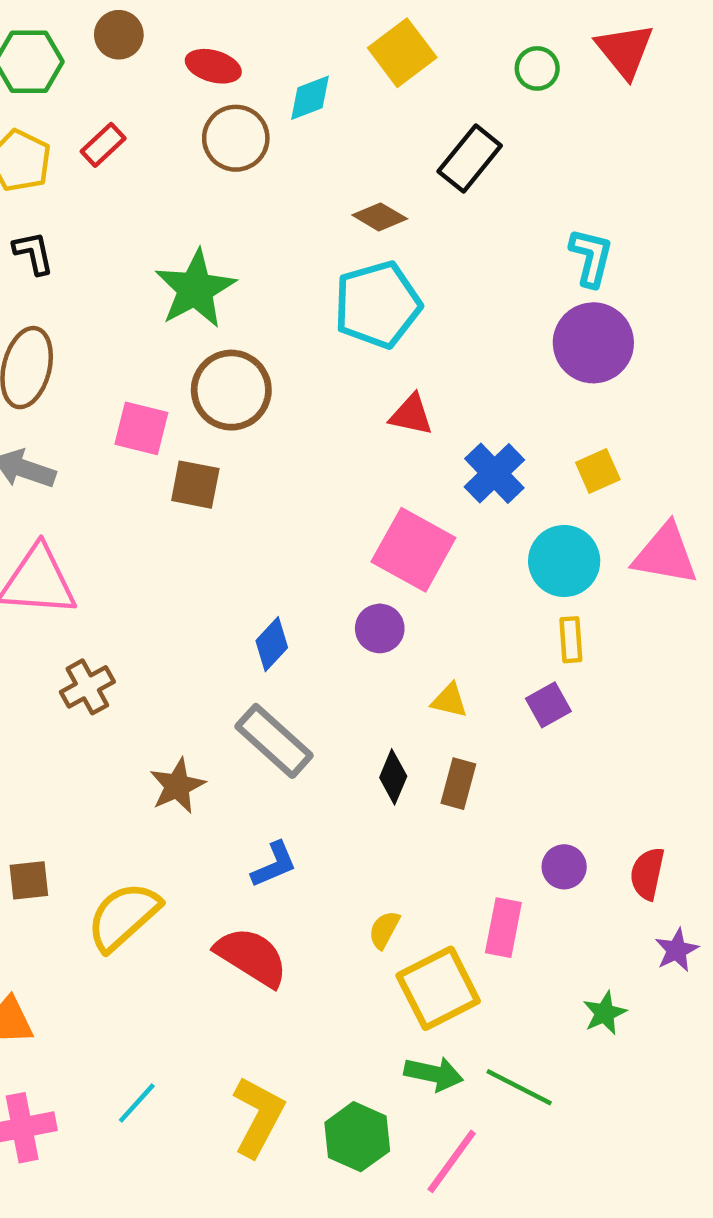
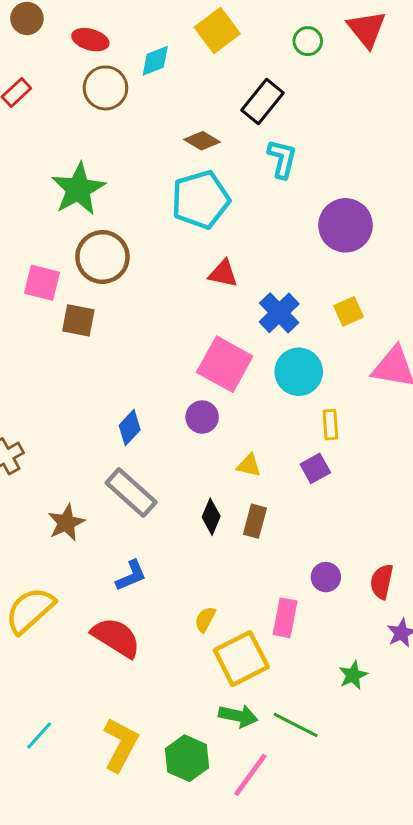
cyan L-shape: (591, 257) -> (282, 159), moved
cyan circle: (564, 561) -> (299, 372), moved

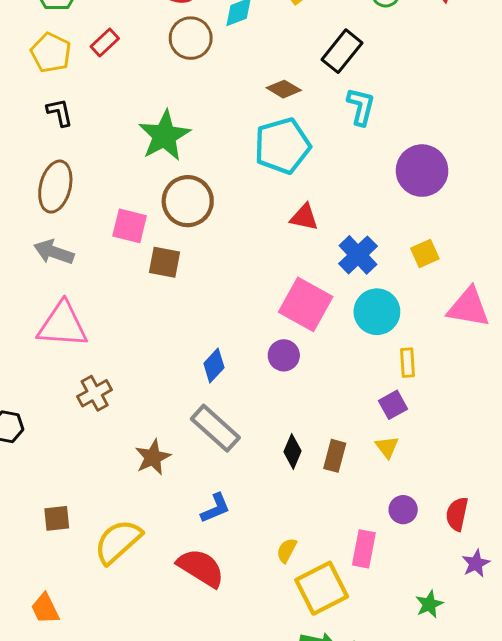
yellow triangle: (249, 465) -> (387, 447), moved, turned 40

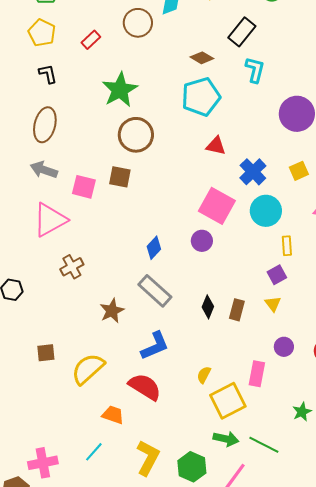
red rectangle: (105, 42) -> (91, 40), moved
pink square: (130, 226) -> (84, 187), moved
pink triangle: (63, 325) -> (50, 220), turned -33
blue L-shape: (215, 508) -> (155, 346), size x1.4
orange trapezoid: (45, 609) -> (113, 415), moved, turned 135

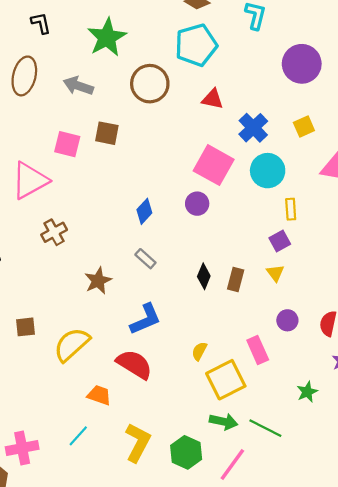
black L-shape: (48, 74) -> (41, 23), moved
brown circle: (136, 135) -> (150, 84), moved
gray arrow: (44, 170) -> (78, 86), moved
gray rectangle: (155, 291) -> (145, 259), size x0.6
pink rectangle: (257, 374) -> (258, 350), turned -35

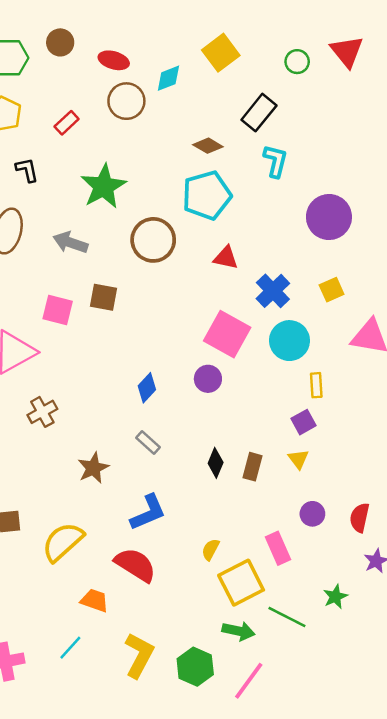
green line: (265, 428) -> (287, 617), moved

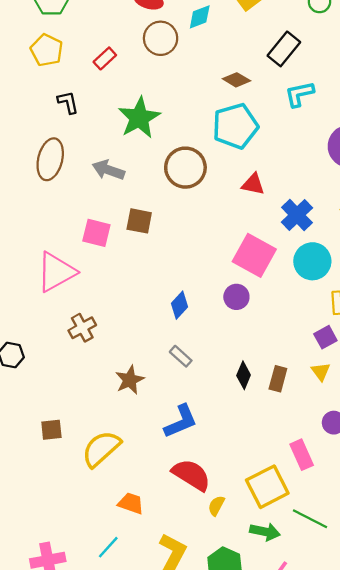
cyan L-shape: (275, 161) -> (299, 94), turned -116
yellow semicircle: (211, 549) -> (216, 506), moved
red semicircle: (135, 565) -> (191, 475), moved

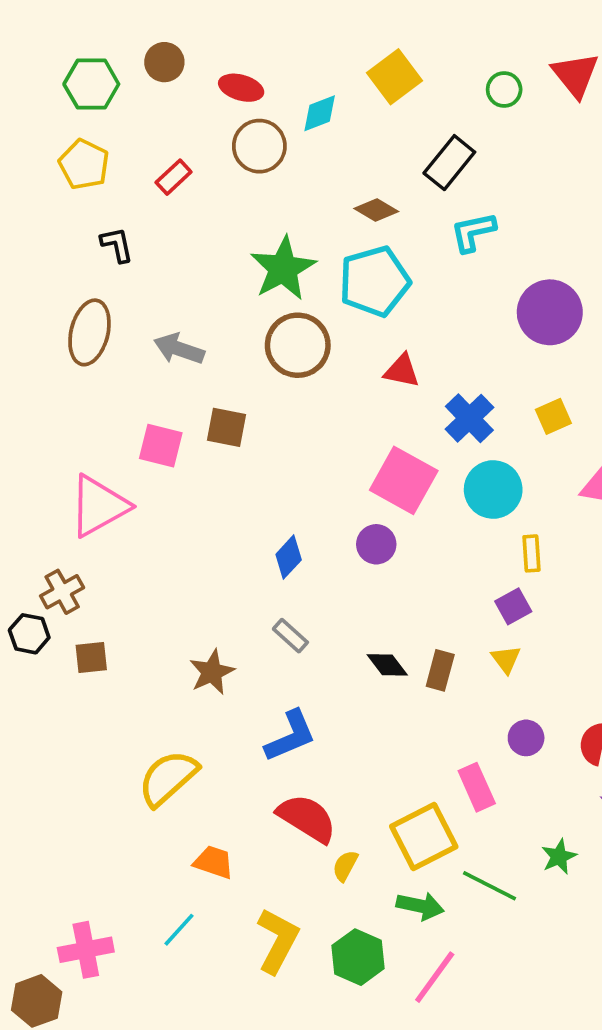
green star: (139, 118) -> (283, 268), moved
brown cross: (82, 328) -> (62, 592), moved
black diamond: (244, 375) -> (387, 665), turned -60
brown square: (51, 430) -> (91, 658), moved

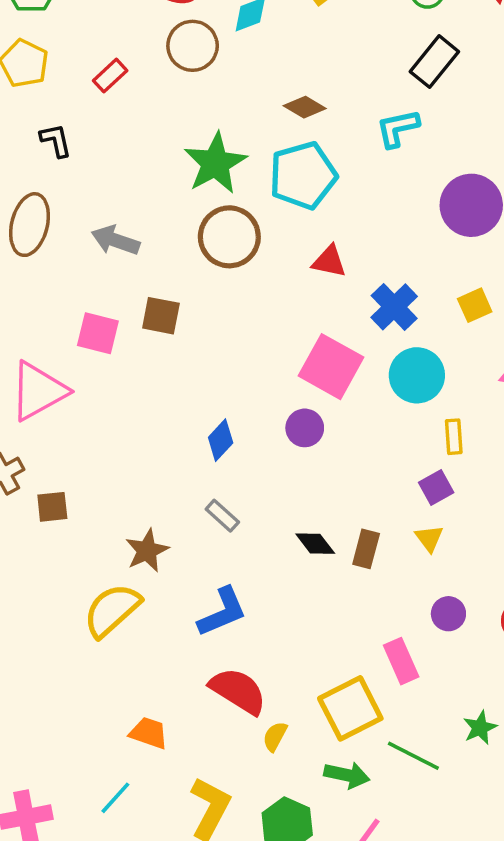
black rectangle: (449, 163) -> (434, 62), moved
brown square: (91, 658) -> (52, 507), moved
yellow semicircle: (168, 778) -> (112, 610), moved

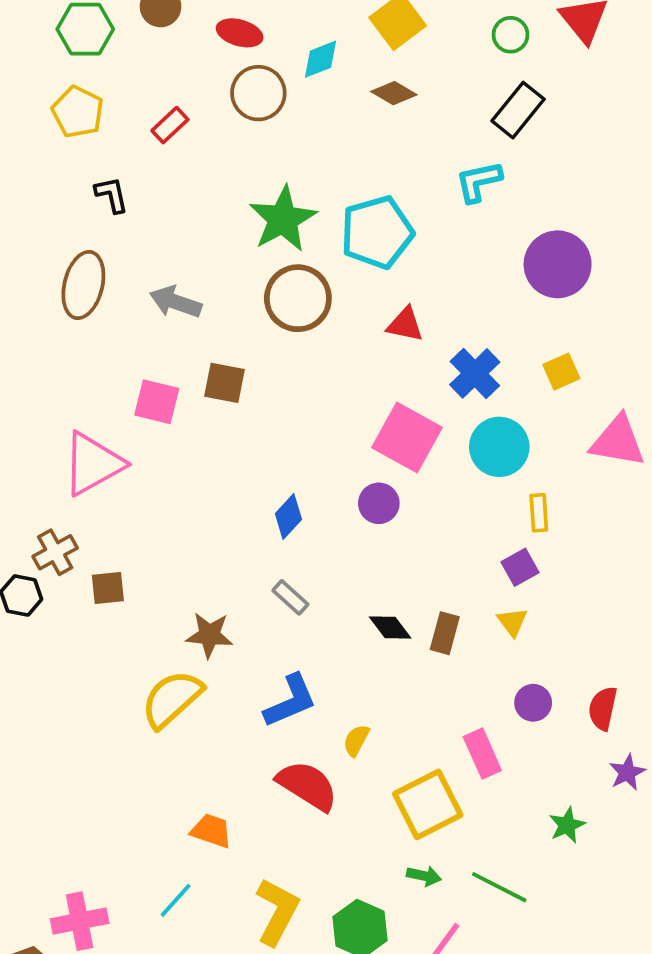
brown diamond: (305, 107) -> (394, 93), moved
brown star: (147, 551) -> (209, 635), turned 30
yellow semicircle: (275, 736) -> (356, 740), moved
green line: (413, 756) -> (499, 887), moved
green arrow: (347, 775) -> (424, 876), size x0.7

